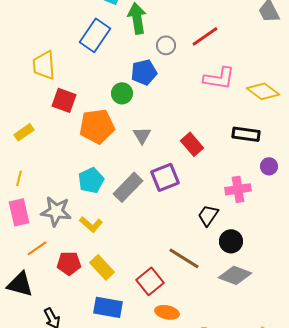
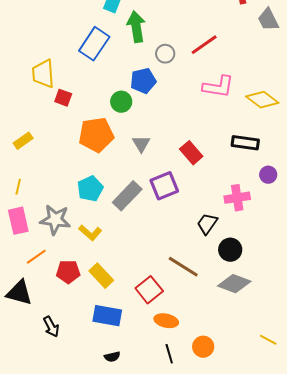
red square: (64, 100) -> (63, 98), moved, size x0.7

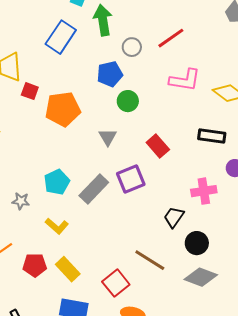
green circle: (121, 102) -> (128, 101), moved
orange pentagon: (96, 135) -> (63, 109), moved
gray star: (55, 220) -> (21, 201), moved, size x0.6

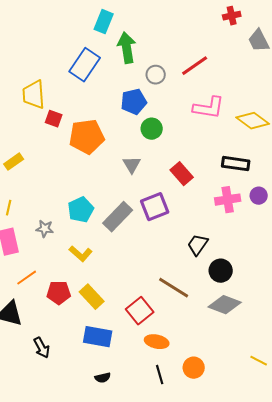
pink cross: (204, 191) -> (228, 200), moved

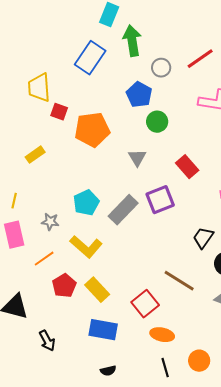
blue pentagon: (134, 102) -> (139, 95), turned -30
yellow rectangle: (14, 162) -> (35, 155), moved
yellow L-shape: (81, 254) -> (86, 247), size x1.4
orange line: (27, 278) -> (44, 259), moved
red pentagon: (59, 293) -> (64, 286), turned -30

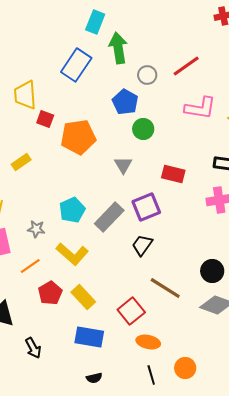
red rectangle: (187, 167) -> (173, 174), turned -35
black trapezoid: (203, 238) -> (142, 245), moved

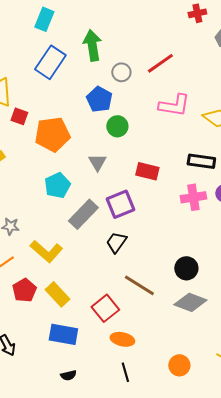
cyan rectangle: (95, 22) -> (44, 19), moved
cyan pentagon: (72, 210) -> (57, 185), moved
orange circle: (185, 368) -> (179, 365), moved

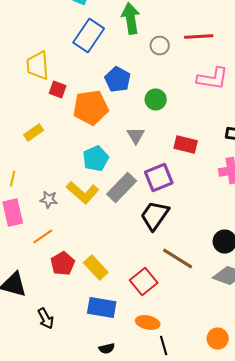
red line: (160, 63) -> (199, 36), turned 32
blue pentagon: (99, 99) -> (118, 80), moved
black trapezoid: (116, 242) -> (155, 216), size x1.4
yellow L-shape: (46, 251) -> (83, 192), moved
orange ellipse: (122, 339) -> (148, 322), moved

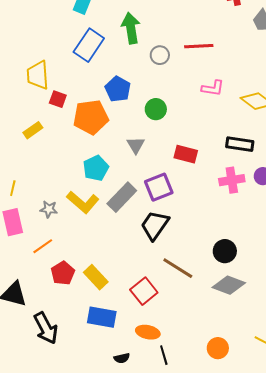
pink L-shape: (213, 78) -> (213, 88), size x0.7
yellow rectangle: (34, 132) -> (33, 130), moved
black arrow: (46, 318) -> (46, 328), size x1.5
black semicircle: (107, 348) -> (122, 358), moved

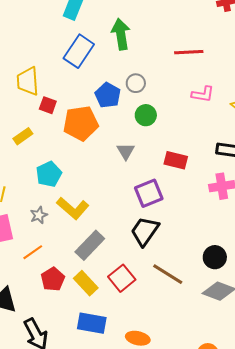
gray circle: (160, 55) -> (136, 83), moved
cyan pentagon: (96, 168) -> (49, 174), moved
gray rectangle: (122, 197) -> (90, 245), moved
gray star: (49, 209) -> (39, 215), turned -30
red square: (144, 291) -> (122, 278), moved

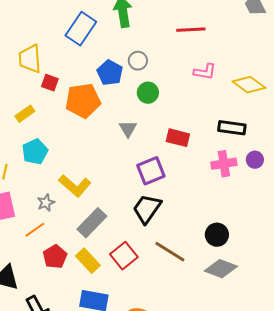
cyan pentagon: (49, 174) -> (35, 152), moved
gray star: (39, 215) -> (46, 203), moved

